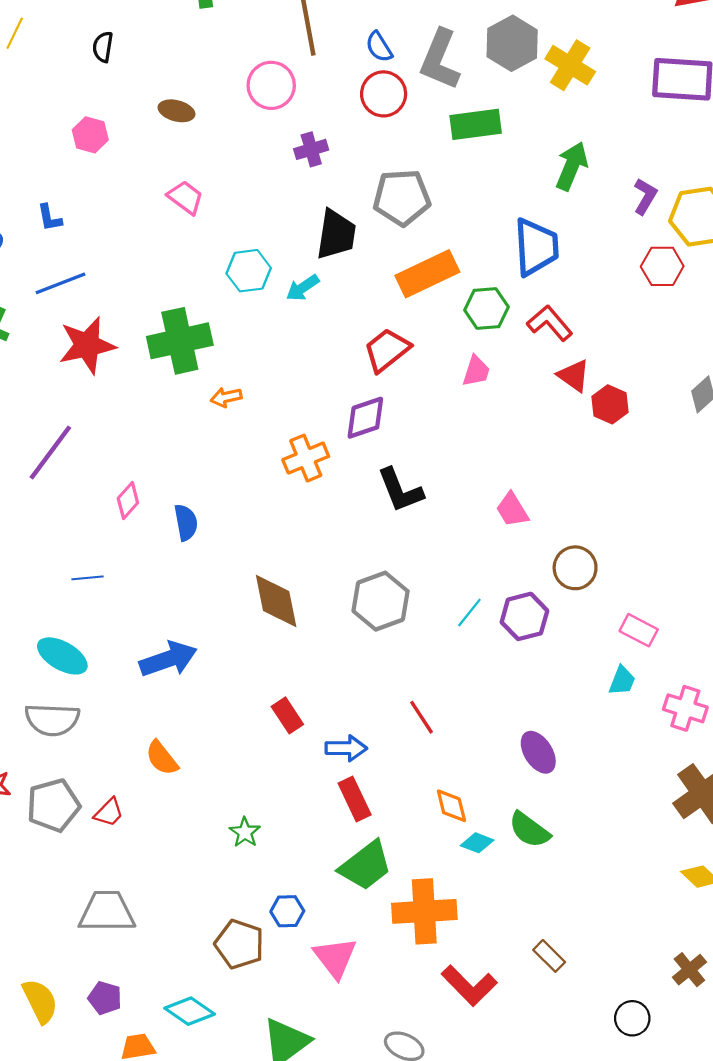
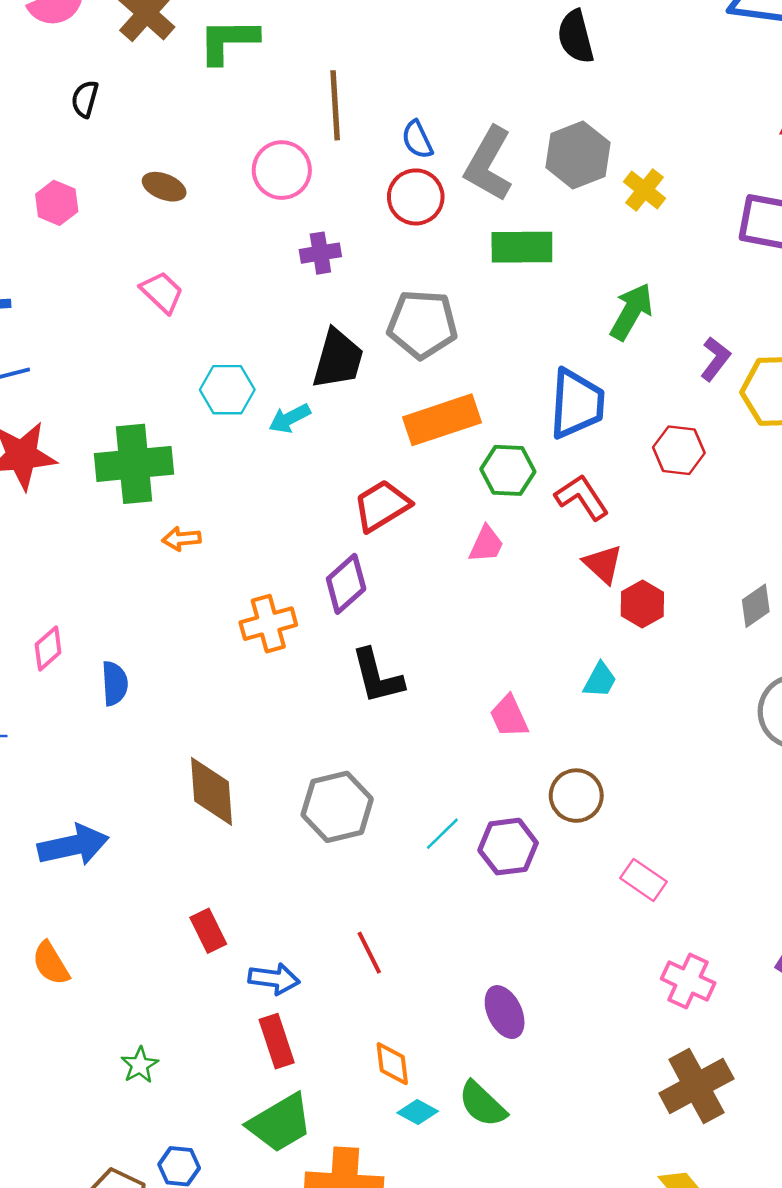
yellow cross: (570, 65) -> (645, 190), size x0.7
red hexagon: (662, 266) -> (679, 450), moved
purple diamond: (365, 418) -> (346, 584), turned -30
cyan trapezoid: (622, 681) -> (600, 680), moved

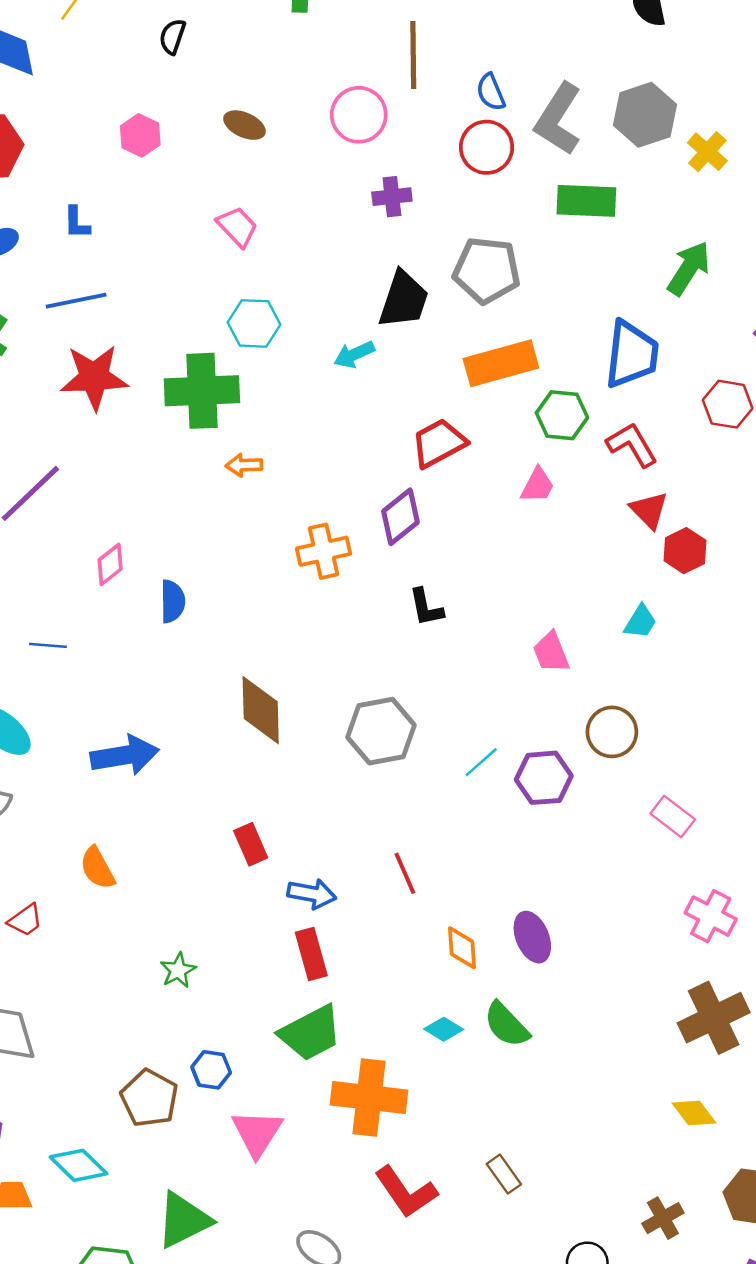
cyan hexagon: (227, 390) -> (254, 323), moved
black L-shape: (377, 676) -> (426, 607), size x0.7
orange diamond: (392, 1064) -> (462, 948), moved

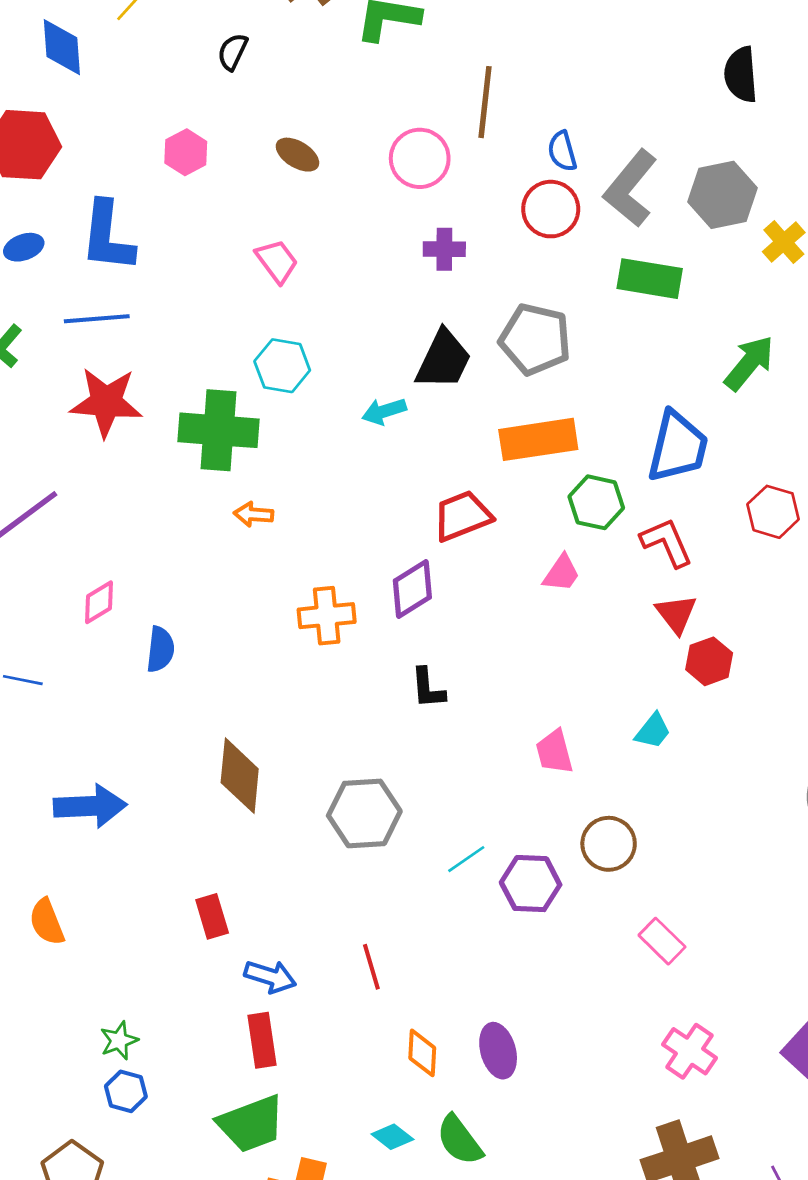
blue L-shape: (77, 223) -> (107, 236), size x2.0
blue hexagon: (211, 1070) -> (126, 1091), moved

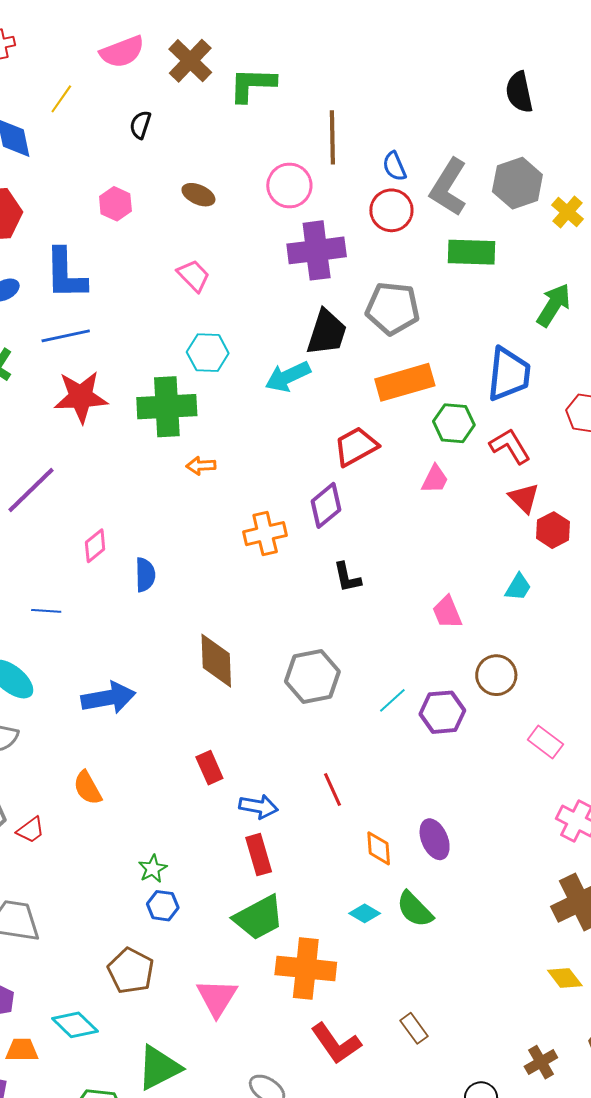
purple cross: (444, 249) -> (317, 250), size x1.8
cyan arrow: (384, 411) -> (288, 377), size x1.4

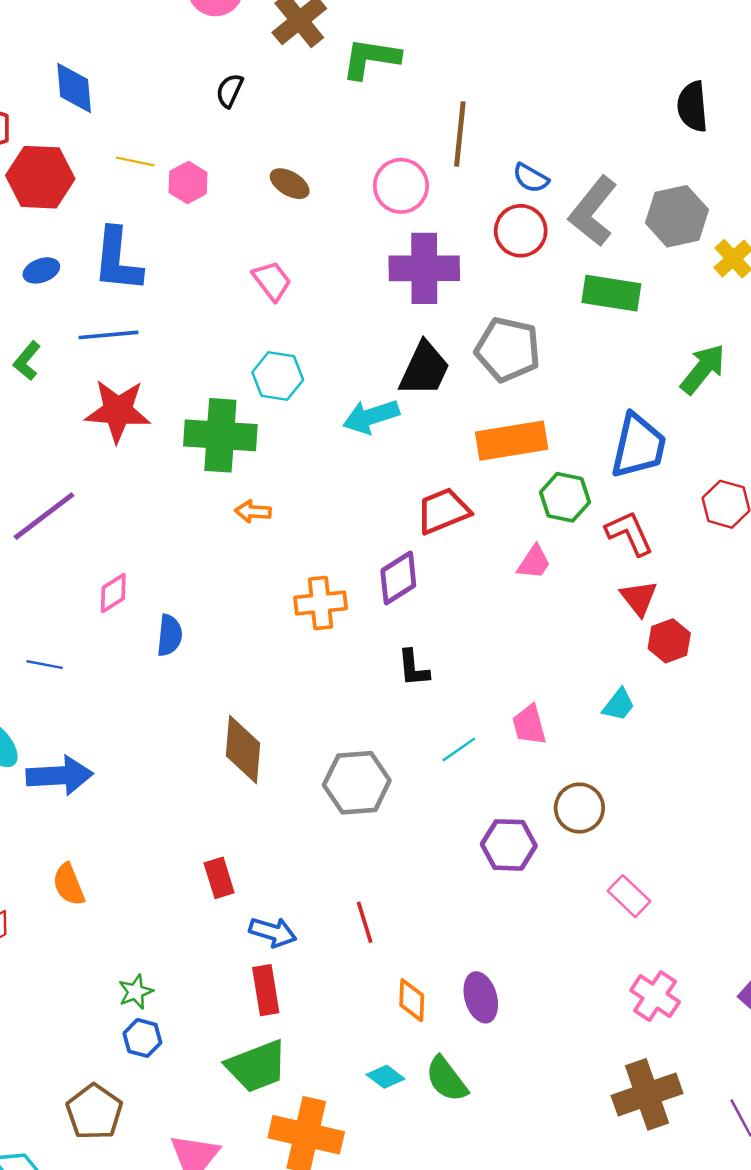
yellow line: (61, 99) -> (135, 162), moved, turned 60
blue semicircle: (394, 166) -> (531, 178), turned -44
blue arrow: (108, 698) -> (60, 775), moved
cyan line: (392, 700) -> (459, 749), moved

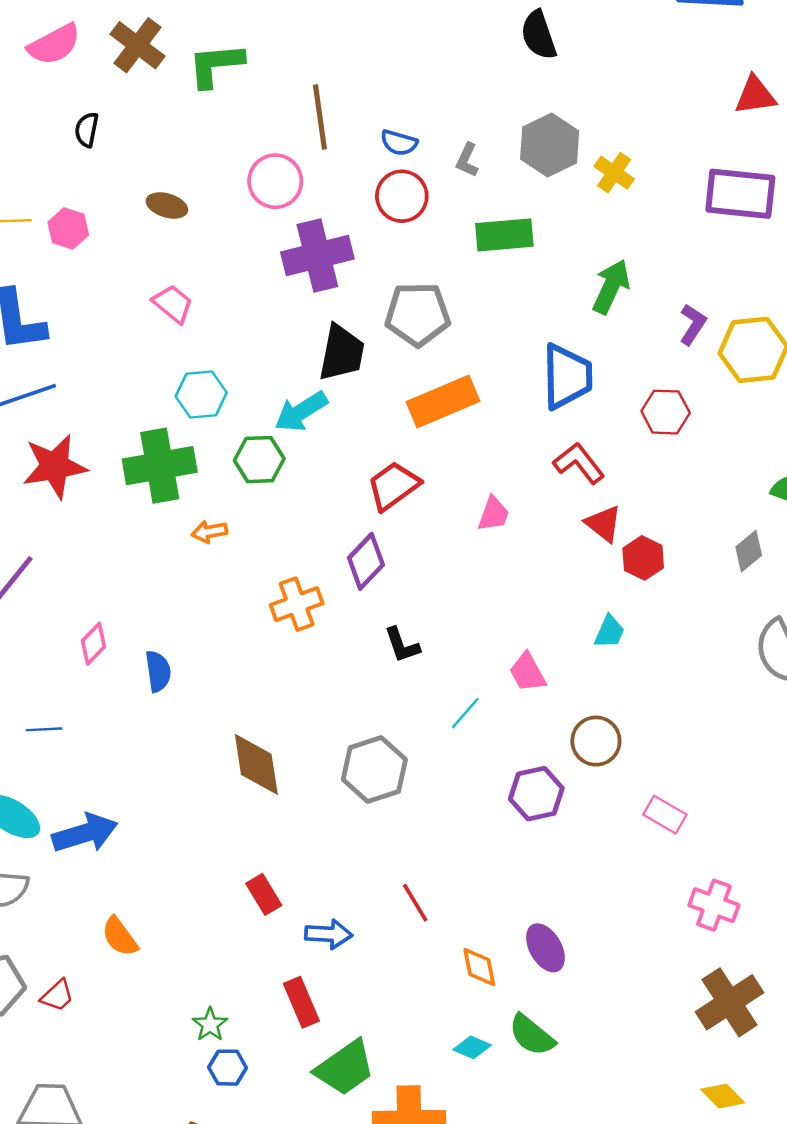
gray L-shape: (593, 211) -> (467, 160), size x0.5
green hexagon: (565, 497) -> (259, 460), moved
red rectangle: (266, 990) -> (301, 1002), moved

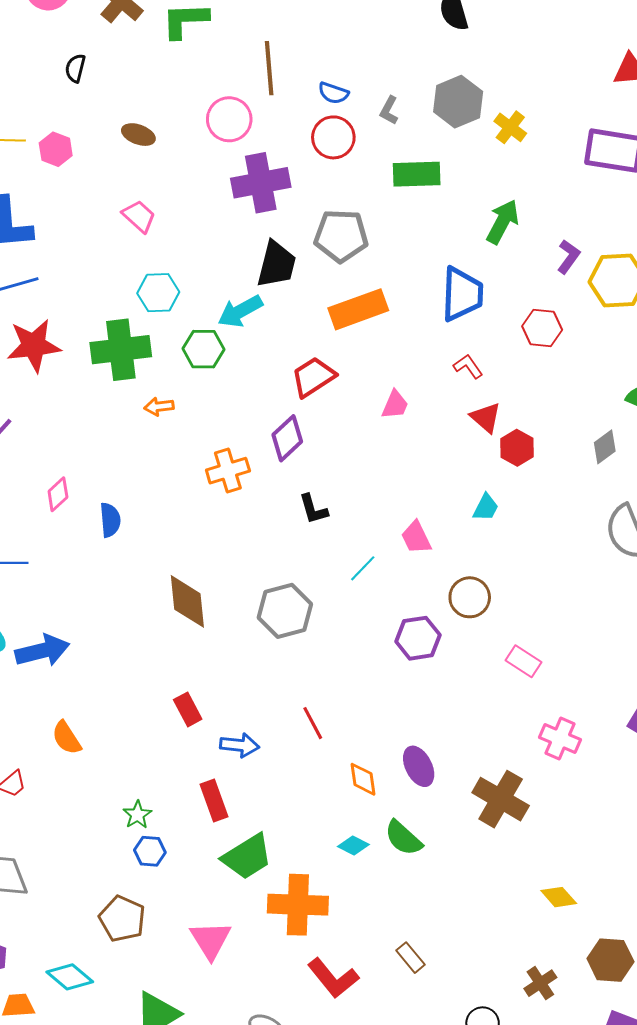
red L-shape: (579, 463) -> (468, 366), size x0.7
brown cross: (730, 1002) -> (501, 799), moved, turned -30

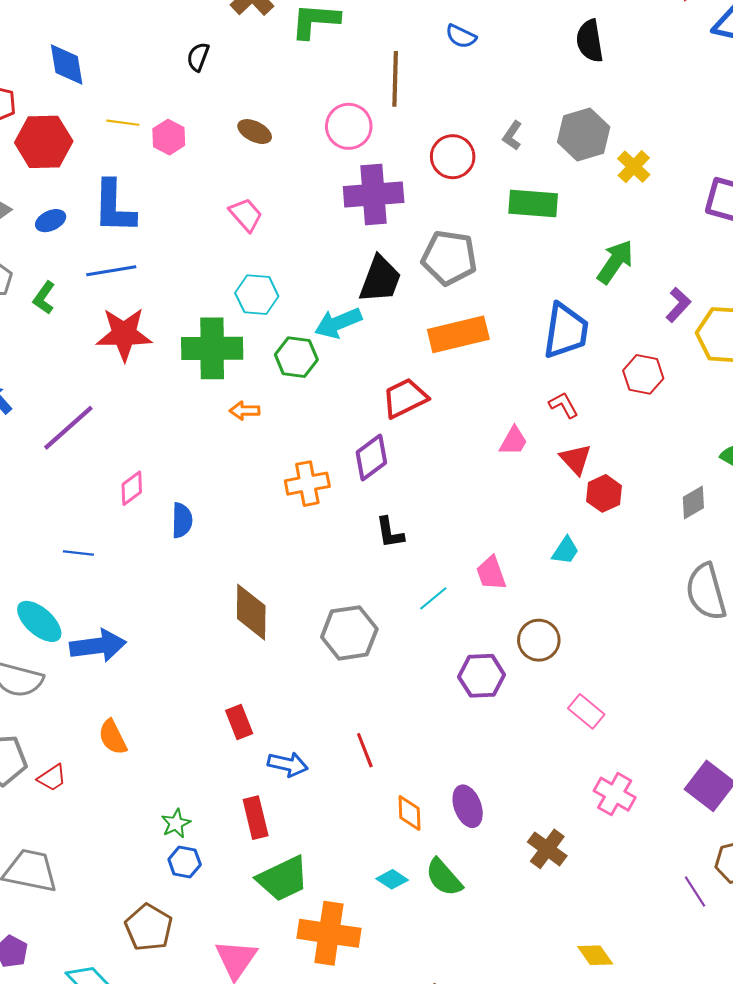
blue semicircle: (333, 93) -> (461, 36), moved
pink trapezoid: (395, 405) -> (513, 441), moved
brown cross: (501, 799) -> (547, 849), size x0.7

